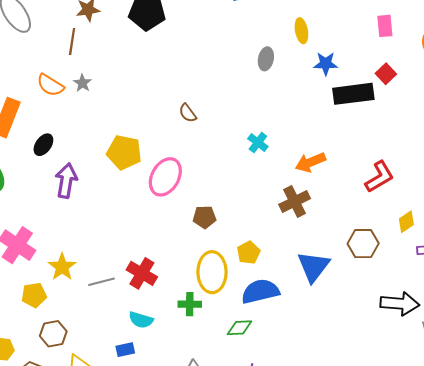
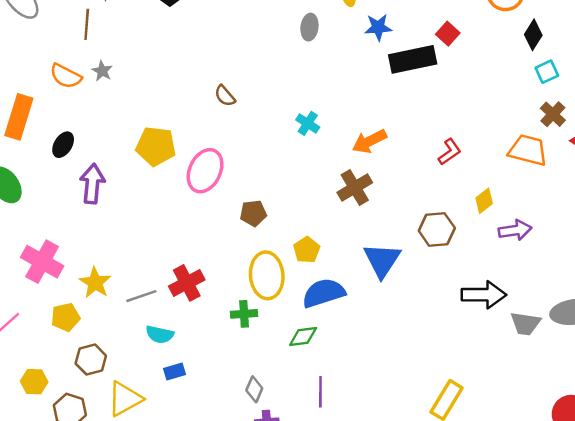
red L-shape: (380, 177) -> (450, 152), size x0.7
red cross: (142, 273) -> (187, 283), turned 36
cyan semicircle: (141, 320) -> (160, 334), moved

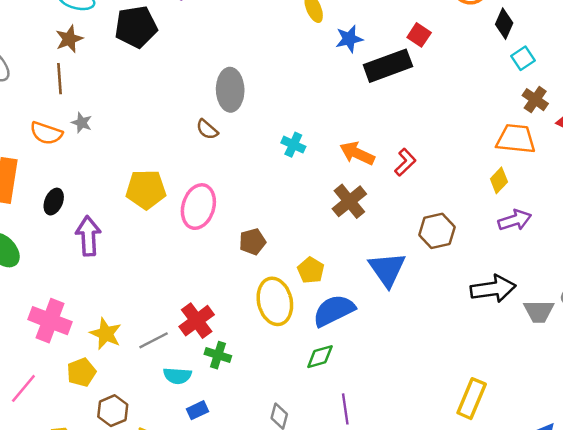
gray ellipse: (309, 27) -> (230, 90), moved, size x1.6
orange arrow: (369, 141) -> (357, 153), turned 60
red L-shape: (450, 152) -> (405, 162), moved
yellow diamond: (484, 201) -> (499, 180), moved
green cross: (244, 314) -> (218, 355), moved, turned 30

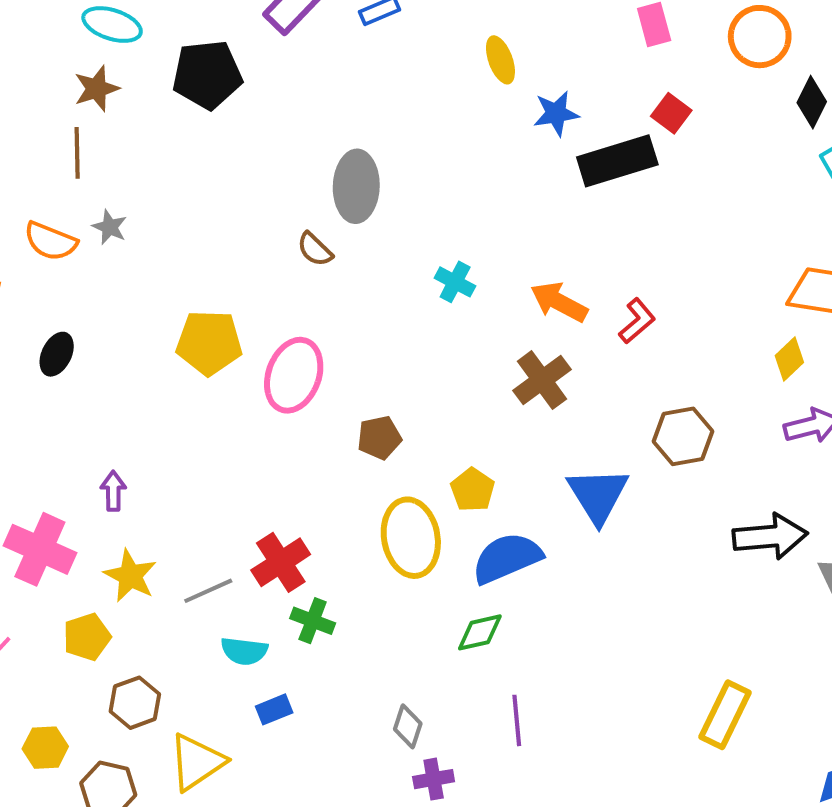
purple arrow: (88, 236) -> (113, 491), moved, size x0.6

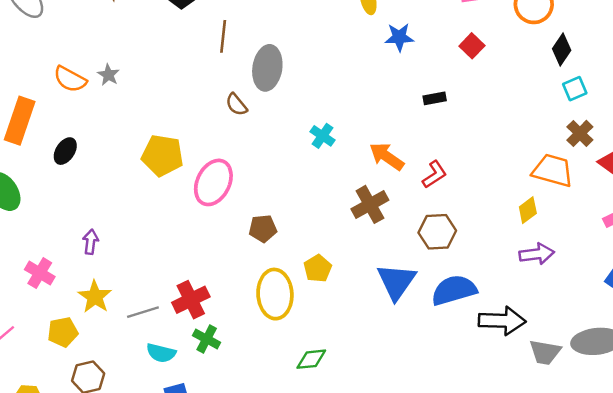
brown line: (77, 153) -> (223, 36), moved
black rectangle: (617, 161) -> (435, 98), moved, size x0.5
brown hexagon: (683, 436) -> (437, 232), moved
pink cross: (40, 549) -> (40, 273), size x0.7
blue semicircle: (507, 558) -> (454, 290), moved

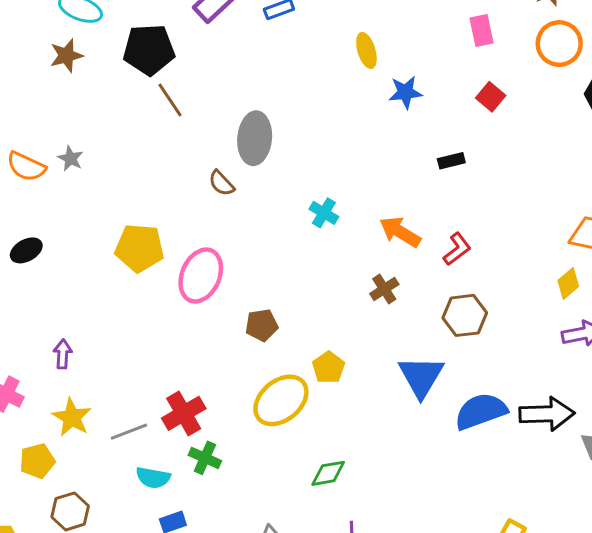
brown line: (223, 36) -> (170, 100), moved, turned -36
black ellipse: (65, 151) -> (26, 250), turned 32
brown cross: (370, 204) -> (384, 289), size x0.7
blue semicircle: (454, 290) -> (481, 411), moved
yellow ellipse: (275, 294) -> (281, 400), turned 57

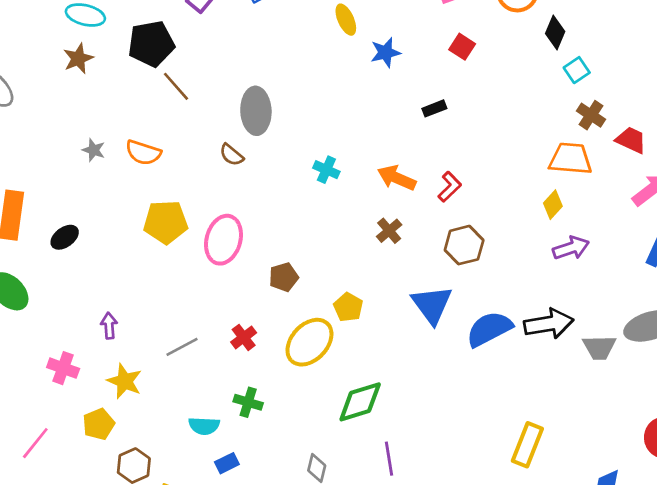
orange semicircle: (26, 167) -> (143, 153), moved
red cross: (184, 413) -> (244, 337), moved, size x0.7
gray line: (129, 432) -> (182, 347), moved
green diamond: (328, 473) -> (360, 402), size x1.5

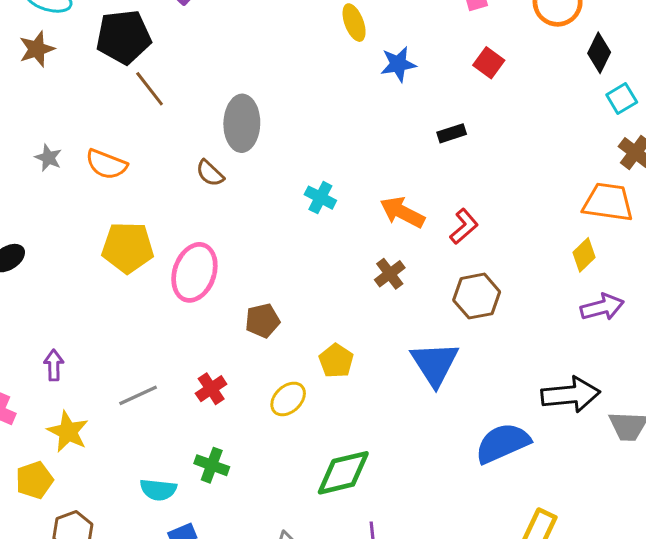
blue semicircle: (489, 329) -> (503, 443), moved
yellow ellipse: (309, 342) -> (288, 399), size x0.6

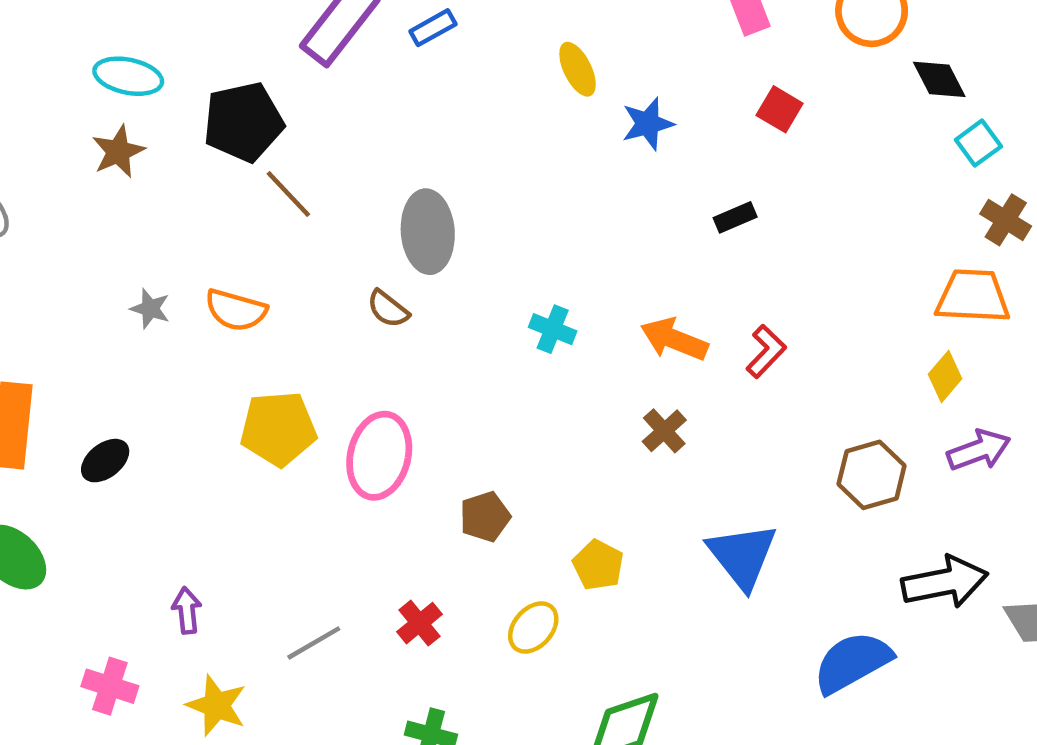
black diamond: (599, 53) -> (939, 79), turned -48
brown hexagon: (477, 296) -> (872, 475), moved

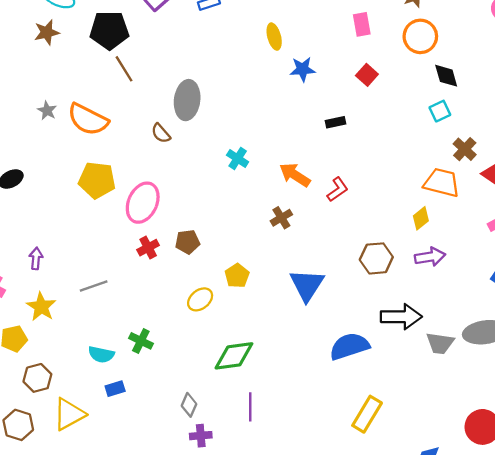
cyan square: (978, 143) -> (440, 111), moved
orange semicircle: (236, 310) -> (88, 119), size x1.4
red cross: (419, 623) -> (148, 248), moved

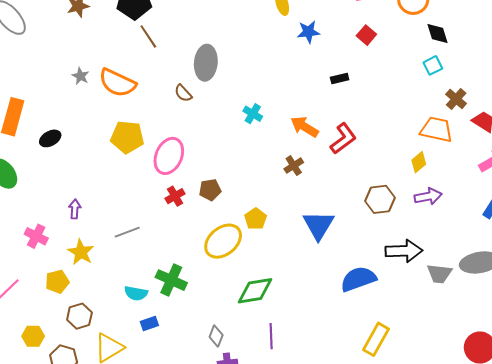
red L-shape: (338, 189) -> (343, 139), size x1.4
yellow ellipse: (200, 299) -> (223, 241), size x1.6
green cross: (141, 341) -> (171, 280), size x1.4

